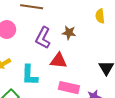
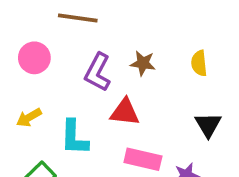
yellow semicircle: (100, 16) -> (199, 63), moved

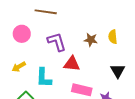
brown star: (143, 63) -> (91, 40), moved
purple L-shape: (98, 72) -> (57, 42), turned 135

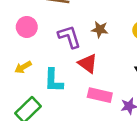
brown star: (91, 40) -> (100, 29), moved
red triangle: (72, 64) -> (88, 63), turned 30

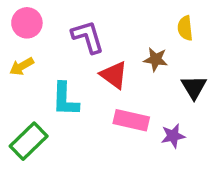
brown star: (100, 29) -> (156, 59), moved
yellow arrow: (23, 67) -> (22, 66), moved

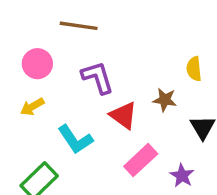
cyan L-shape: (65, 99) -> (75, 139), turned -36
pink rectangle: (131, 120) -> (141, 160), turned -56
purple star: (173, 136) -> (182, 176), turned -30

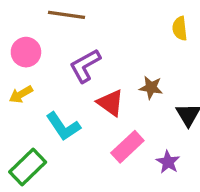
yellow semicircle: (194, 69) -> (180, 28), moved
purple L-shape: (98, 77) -> (85, 66), turned -102

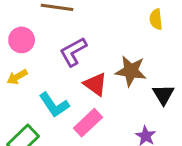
brown star: (151, 88) -> (131, 71), size x1.5
pink rectangle: (127, 147) -> (88, 123), moved

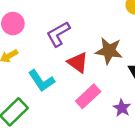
pink rectangle: (88, 123) -> (88, 96), moved

